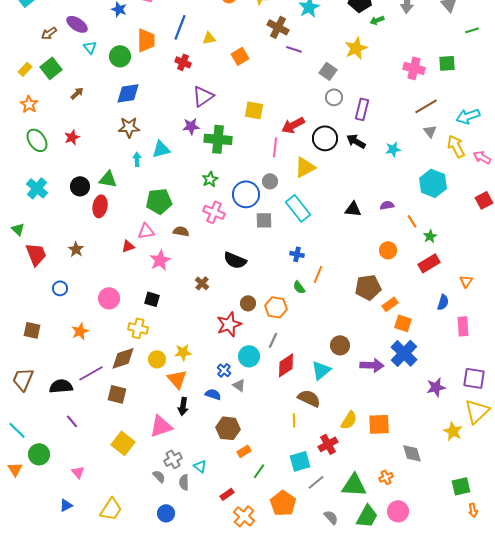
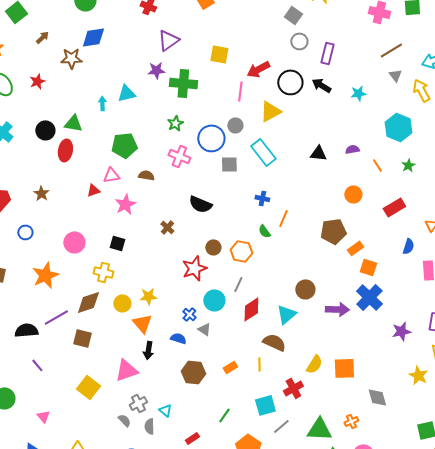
brown star: (129, 127) -> (71, 58), moved
green star: (430, 236) -> (408, 165), moved
orange star: (80, 331) -> (45, 275), size x1.5
orange rectangle: (244, 451) -> (230, 367), moved

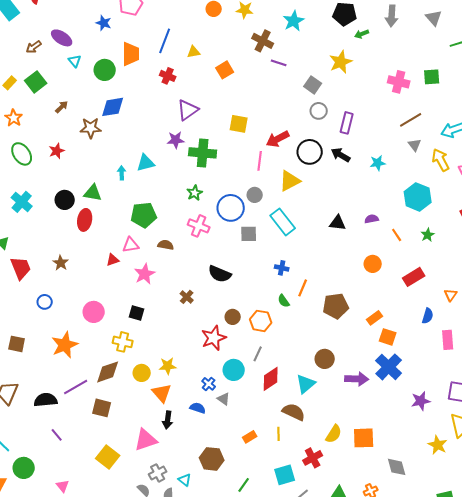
brown pentagon: (333, 231) -> (336, 306), moved
brown hexagon: (193, 372) -> (212, 459), moved

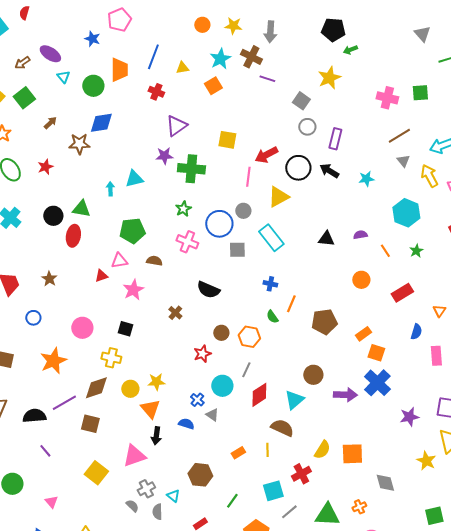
gray arrow: (392, 16) -> (270, 32), moved
cyan star: (294, 21) -> (220, 59), moved
red star: (214, 338) -> (202, 354), size x0.7

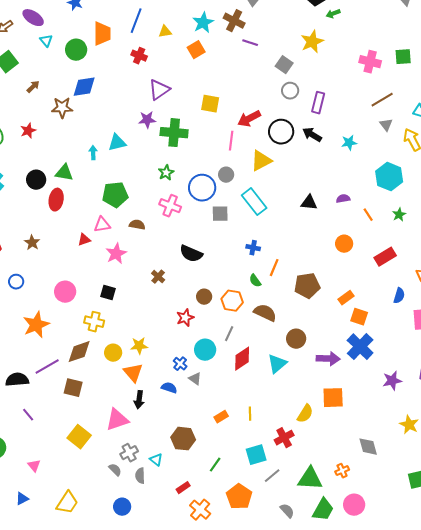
brown semicircle: (282, 428) -> (265, 313), moved
orange square: (352, 454) -> (333, 398), moved

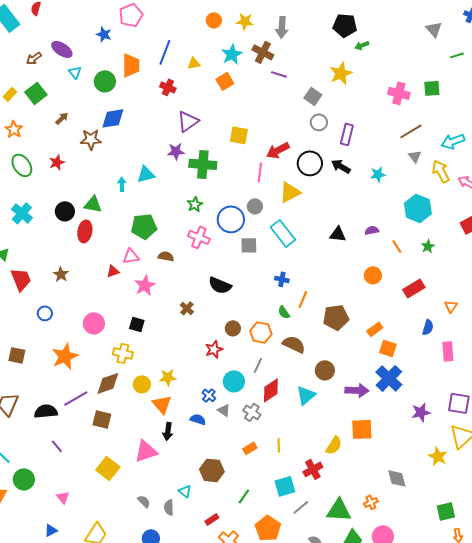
gray cross: (129, 453) -> (252, 412), moved, turned -30

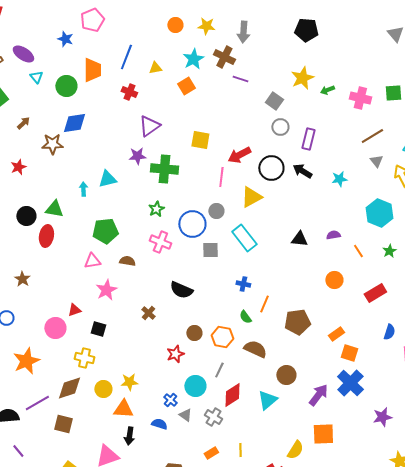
green arrow: (362, 45) -> (327, 90), moved
red triangle: (113, 271) -> (74, 310), moved
purple arrow: (357, 390) -> (318, 395), turned -55
orange triangle: (162, 404) -> (123, 409), turned -45

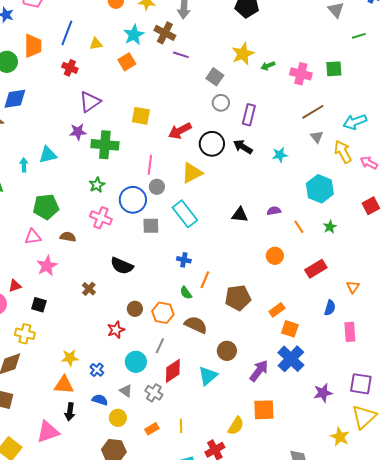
pink line: (221, 177) -> (150, 165), moved
yellow circle: (103, 389) -> (118, 418), moved
blue cross: (170, 400) -> (97, 370), moved

